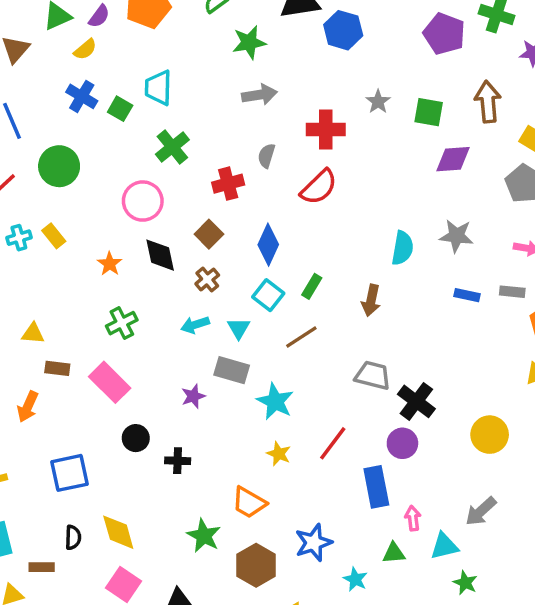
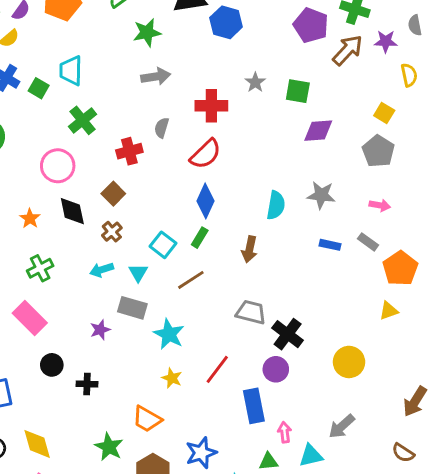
brown arrow: (488, 102) -> (348, 50), moved, turned 48
blue diamond: (268, 245) -> (206, 201), moved
gray rectangle: (512, 292) -> (368, 242), turned 30

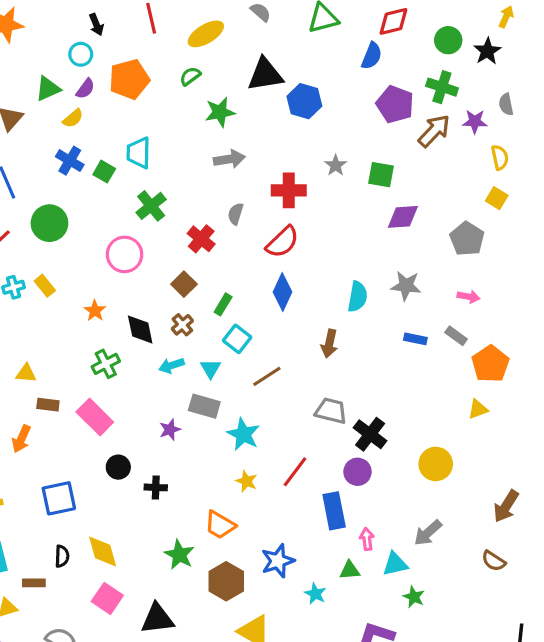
yellow square: (384, 113) -> (497, 198), moved
red cross: (129, 151) -> (201, 239), turned -35
black diamond: (72, 211) -> (140, 329), moved
green rectangle: (200, 238) -> (223, 304), moved

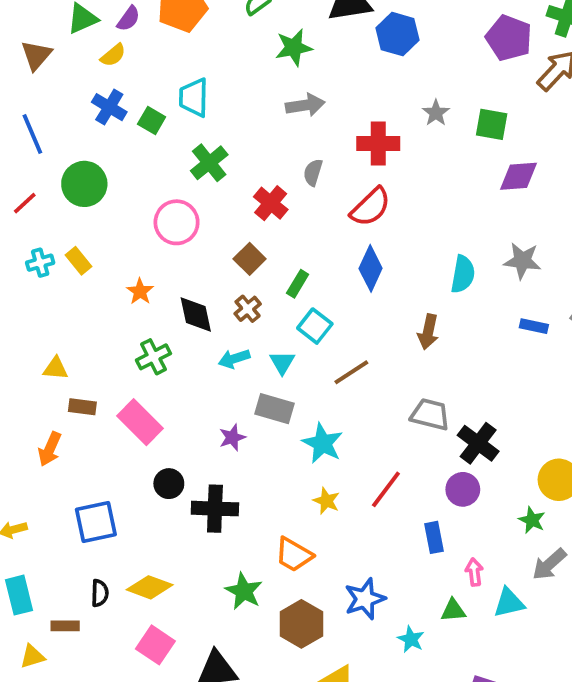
black cross: (156, 487) -> (215, 509), size x1.6
blue rectangle: (334, 511) -> (434, 537), size x0.7
yellow diamond: (103, 552) -> (150, 587), turned -54
green star: (414, 597) -> (532, 520), moved

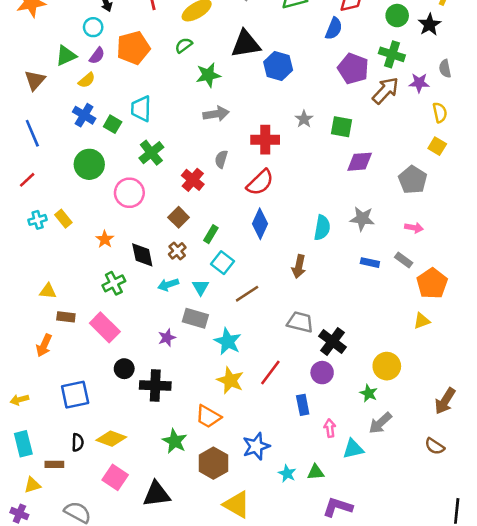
green circle: (84, 184) -> (89, 164), moved
yellow star: (326, 501) -> (230, 380), size x1.5
green triangle: (453, 610) -> (316, 472), moved

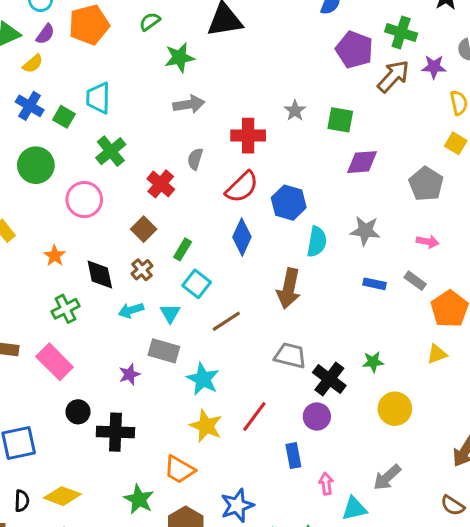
blue hexagon: (278, 66) -> (289, 203), moved
brown arrow: (299, 266) -> (289, 289), size x1.4
green star: (369, 393) -> (373, 362), moved, turned -30

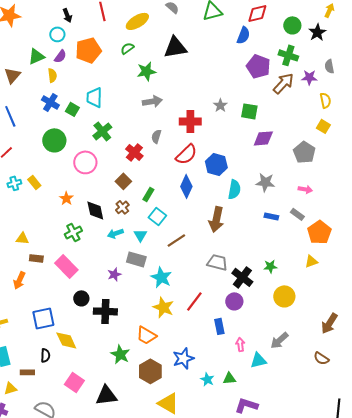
yellow semicircle: (33, 64) -> (52, 75), turned -56
yellow diamond: (62, 496) -> (66, 340), moved, turned 45

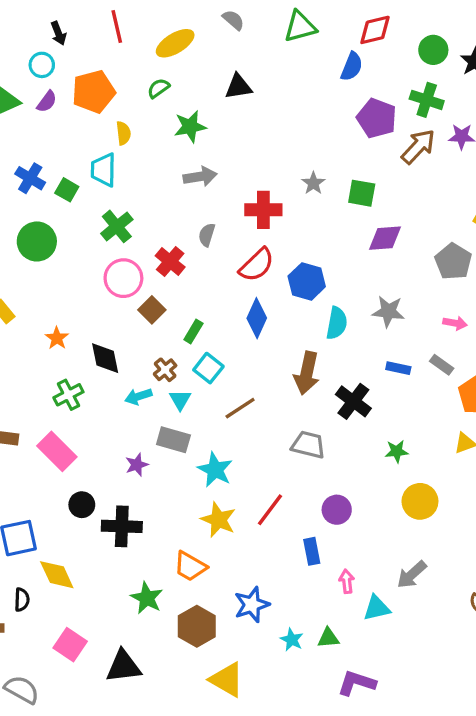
black triangle: (175, 47) -> (238, 87), size x0.7
yellow semicircle: (52, 75) -> (123, 133), moved
pink circle: (85, 162) -> (123, 278), moved
brown cross: (122, 207) -> (165, 370), moved
black cross: (242, 277) -> (353, 401), moved

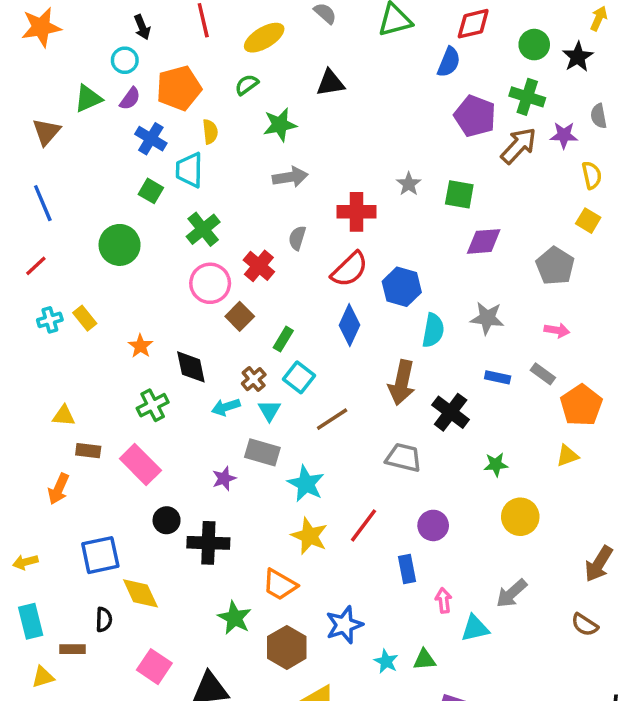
blue cross: (30, 178) -> (151, 139), moved

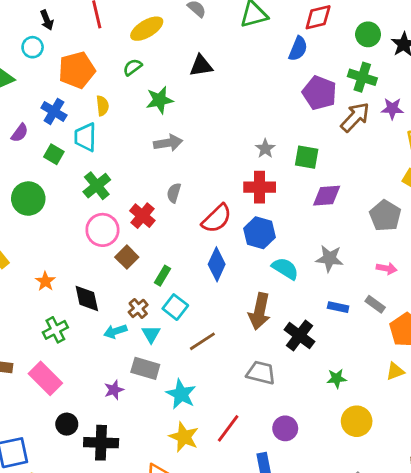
purple semicircle: (130, 99) -> (20, 133), moved
red cross: (356, 212) -> (260, 187), moved
cyan semicircle: (433, 330) -> (285, 268), turned -68

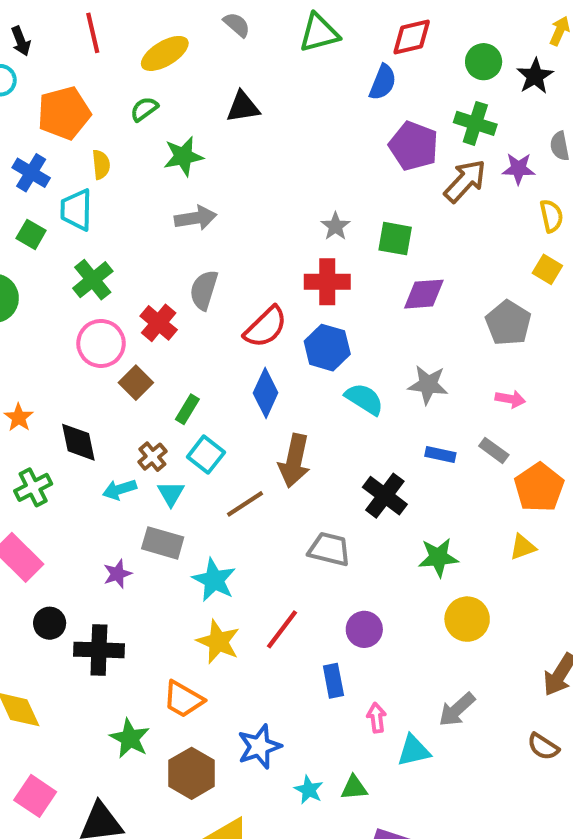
gray semicircle: (174, 193) -> (204, 290), size x1.4
brown arrow: (260, 311) -> (294, 461), moved
green star: (337, 378) -> (438, 557), size x1.4

